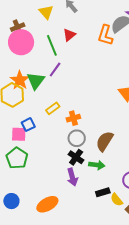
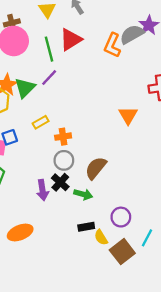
red triangle: (69, 35) -> (71, 40), size x1.5
purple arrow: (72, 177) -> (42, 190), moved

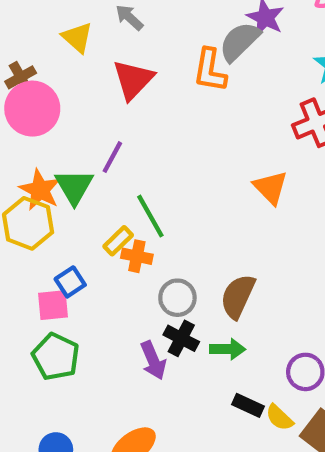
green line: (49, 49) -> (150, 216), moved
orange cross: (63, 137) -> (137, 256), moved, turned 35
black rectangle: (86, 227) -> (248, 405), turned 49

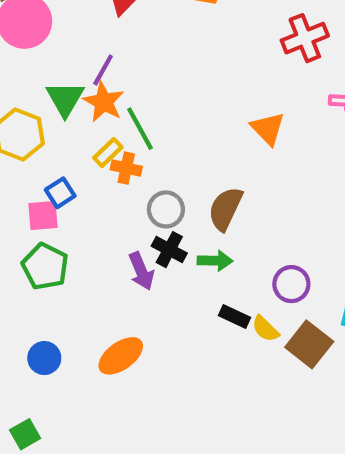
orange triangle: (271, 187) -> (268, 129), moved
orange star: (40, 190) -> (104, 102), moved

